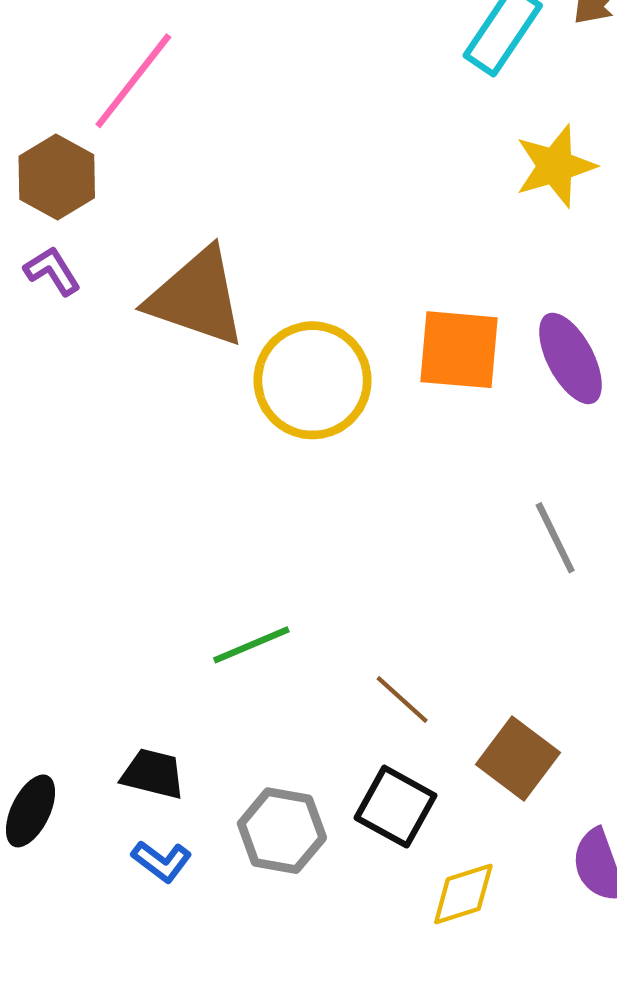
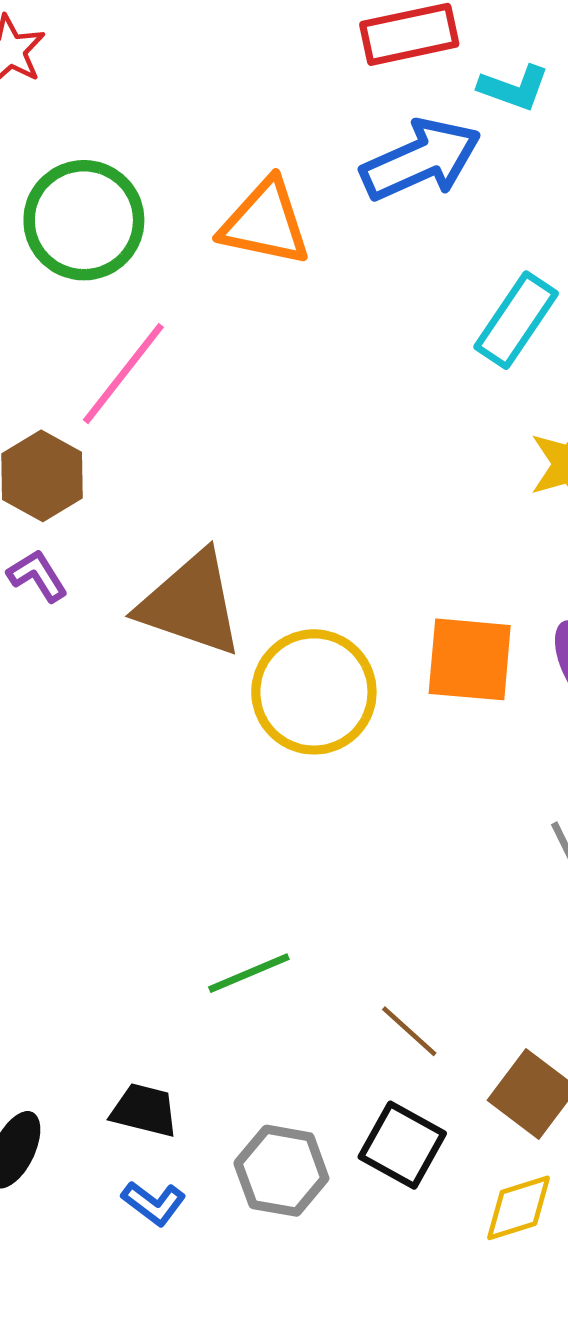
yellow diamond: (463, 894) -> (518, 1208), moved

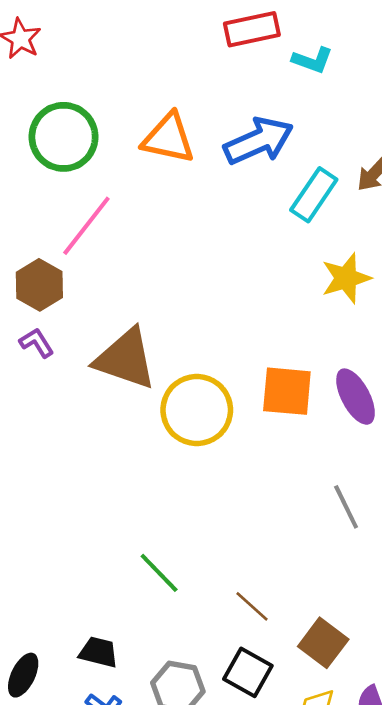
blue arrow: (421, 160) -> (259, 141), moved
green line: (249, 973) -> (159, 573), turned 69

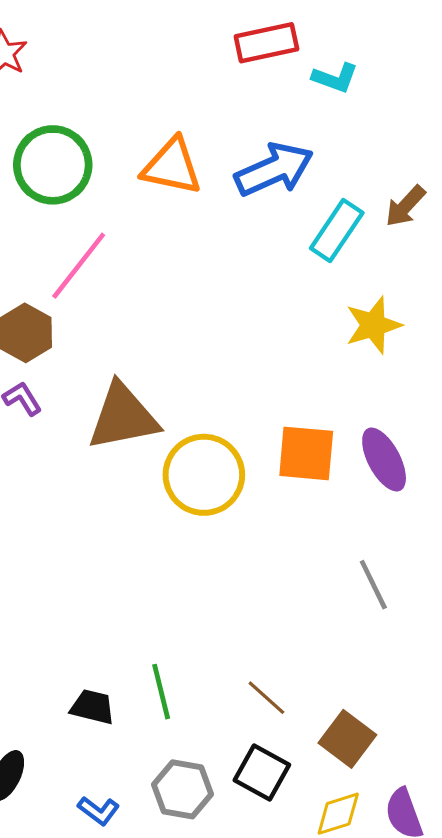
brown triangle: (125, 359) -> (123, 417), turned -30
green line: (159, 573) -> (161, 692), moved, turned 30
black trapezoid: (99, 652) -> (92, 707), moved

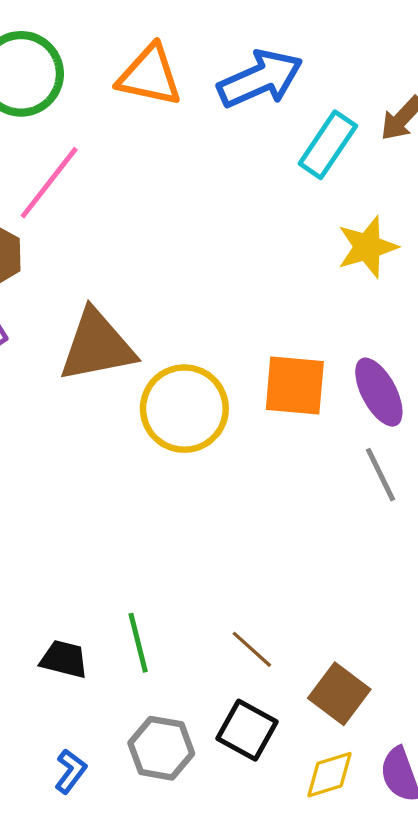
gray line: (373, 585) -> (381, 475), moved
blue L-shape: (99, 811) -> (71, 771), turned -90

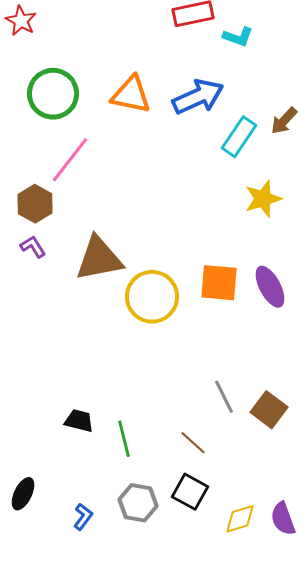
gray line: (381, 475) -> (224, 397), moved
black trapezoid: (64, 659) -> (79, 421), moved
brown square: (339, 694) -> (269, 410), moved

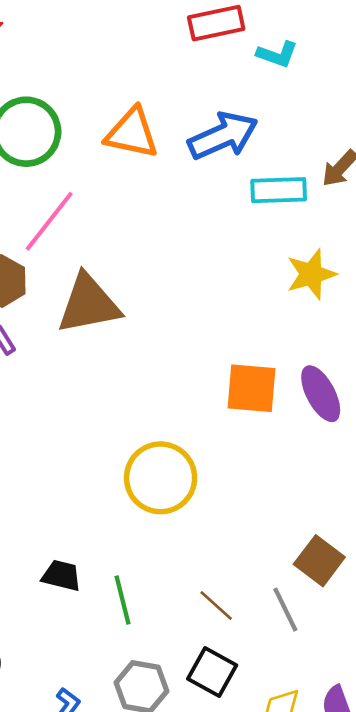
cyan rectangle: (239, 137) -> (279, 190), turned 54
brown triangle: (99, 259) -> (89, 304), moved
yellow circle: (152, 297) -> (161, 478), moved
gray line: (224, 397) -> (285, 610), moved

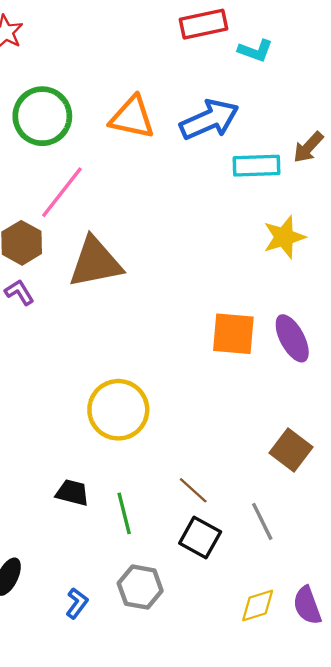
yellow circle: (161, 478) -> (118, 410), moved
brown square: (319, 561) -> (291, 450), moved
brown line: (216, 605) -> (193, 490), moved
black square: (212, 672) -> (200, 538), moved

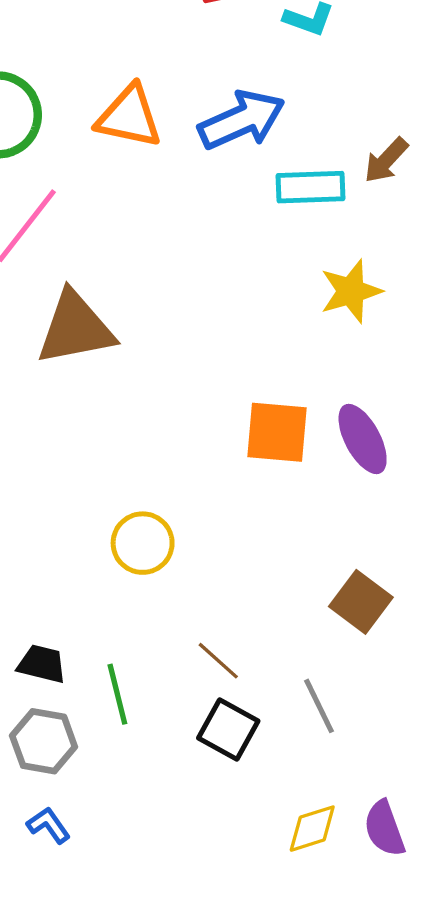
yellow circle: (118, 410) -> (143, 543), moved, size x0.7
gray hexagon: (140, 587) -> (44, 741), moved
blue L-shape: (77, 603) -> (49, 825), turned -72

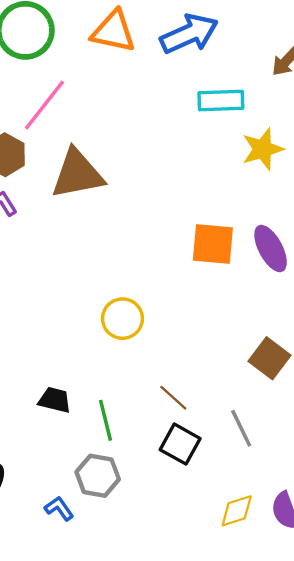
cyan rectangle: (311, 187) -> (221, 100), moved
gray hexagon: (44, 741) -> (98, 476), moved

